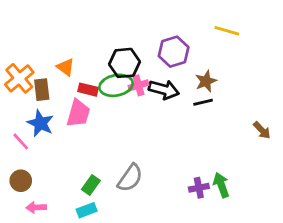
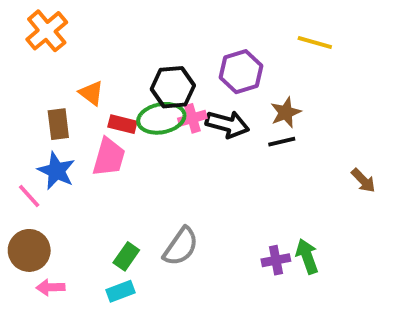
orange cross: (19, 78) -> (47, 31), moved
brown circle: (21, 181) -> (29, 250), size x1.4

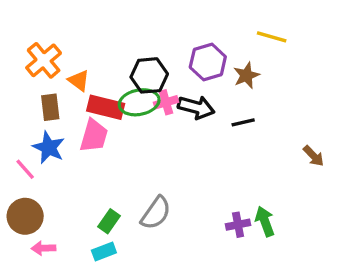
orange cross: (47, 31) -> (44, 60), moved
brown star: (286, 112) -> (246, 75), moved
red rectangle: (122, 124) -> (106, 107), size x1.5

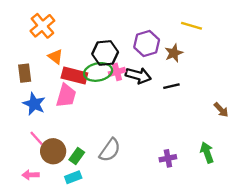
orange cross: (44, 60) -> (42, 26), moved
brown rectangle: (50, 107) -> (25, 73), moved
pink line: (25, 169) -> (37, 138), moved
brown circle: (25, 216) -> (53, 151), moved
green arrow: (265, 221) -> (207, 152), moved

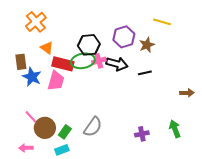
blue star: (34, 104) -> (32, 77), moved
brown arrow: (221, 110) -> (187, 93), turned -48

